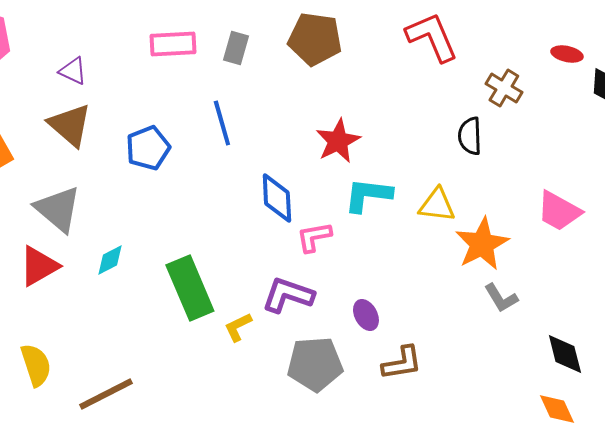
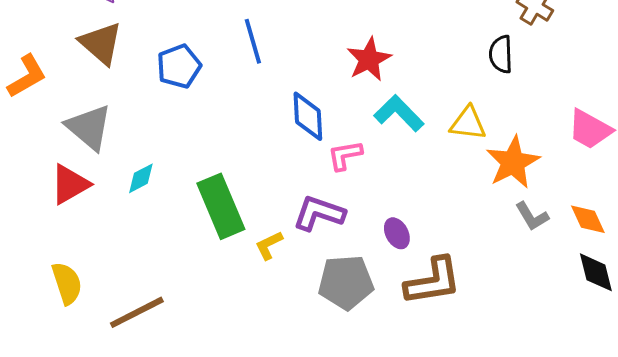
cyan L-shape: (368, 195) -> (399, 113), turned 39
brown L-shape: (402, 363) -> (433, 281), size x1.4
orange diamond: (557, 409) -> (588, 219), moved

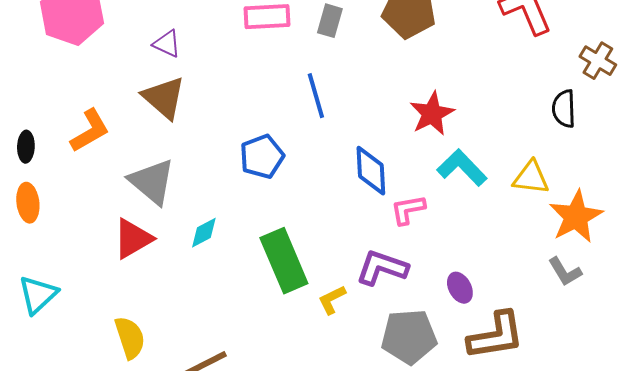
blue pentagon: (179, 66) -> (262, 157), moved
gray L-shape: (532, 216) -> (565, 272), moved

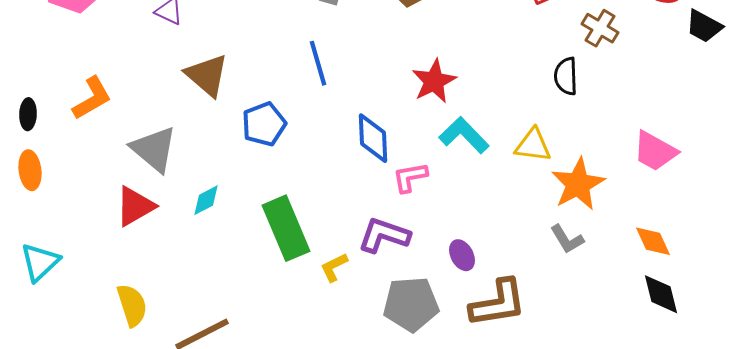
brown triangle: (164, 98) -> (207, 75), moved

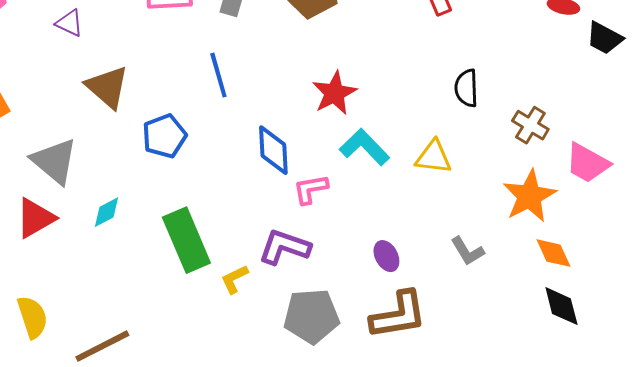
brown cross: (600, 28) -> (530, 125), moved
pink trapezoid: (655, 151) -> (587, 163), moved
orange star: (578, 184) -> (529, 196), moved
purple ellipse: (462, 255) -> (386, 256), moved

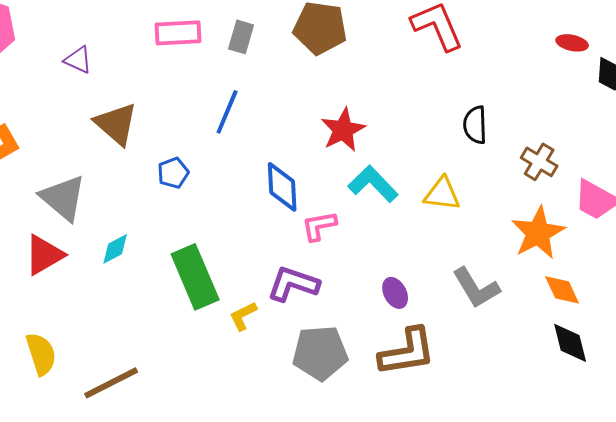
blue line: (218, 75) -> (227, 112), turned 39
blue pentagon: (164, 136) -> (173, 173), size x0.7
gray L-shape: (467, 251) -> (476, 288), size x1.4

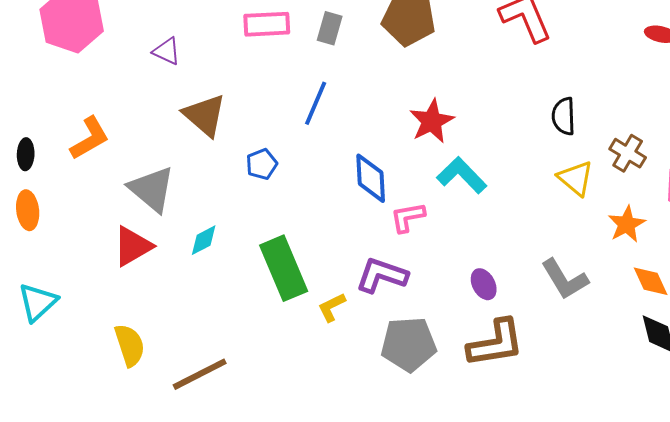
yellow triangle: (442, 194) -> (576, 178), moved, turned 33
orange star: (538, 233) -> (627, 224), size x0.7

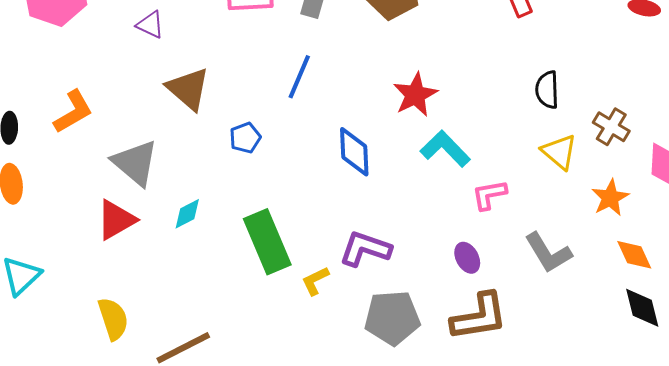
pink L-shape: (408, 217) -> (489, 195), moved

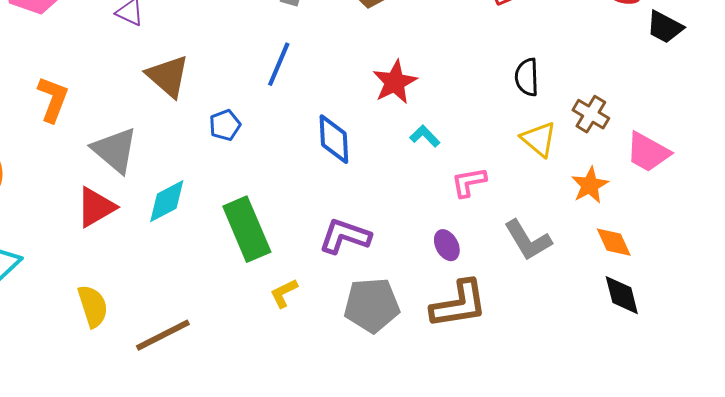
orange L-shape: (73, 112) -> (53, 99), turned -39
cyan L-shape: (445, 149) -> (425, 136), size x0.6
cyan diamond: (187, 214) -> (167, 201), size x1.4
yellow L-shape: (315, 281) -> (284, 293), moved

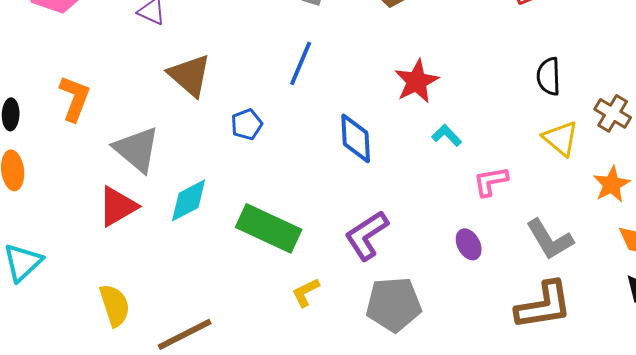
green rectangle: (247, 229) -> (269, 228), turned -42
purple L-shape: (345, 236) -> (367, 235), turned -52
brown L-shape: (459, 304) -> (544, 305), moved

